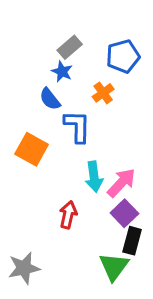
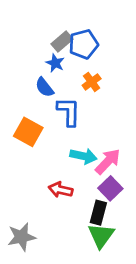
blue pentagon: (123, 56) -> (83, 44), moved
cyan arrow: (94, 177) -> (83, 156), turned -70
red arrow: (68, 215) -> (61, 190), turned -90
black rectangle: (132, 241) -> (98, 213), moved

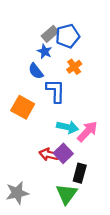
purple square: (110, 188) -> (63, 153), moved
green triangle: (101, 236) -> (67, 194), moved

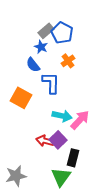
blue pentagon: (68, 36) -> (62, 33), turned -30

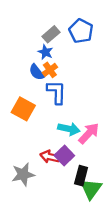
blue pentagon: (62, 33) -> (81, 31), moved
orange cross: (68, 61) -> (50, 70), moved
gray star: (16, 176) -> (23, 174), moved
green triangle: (61, 177) -> (91, 189), moved

